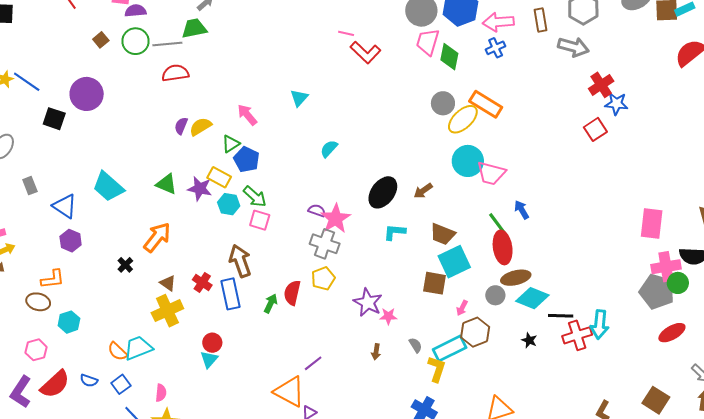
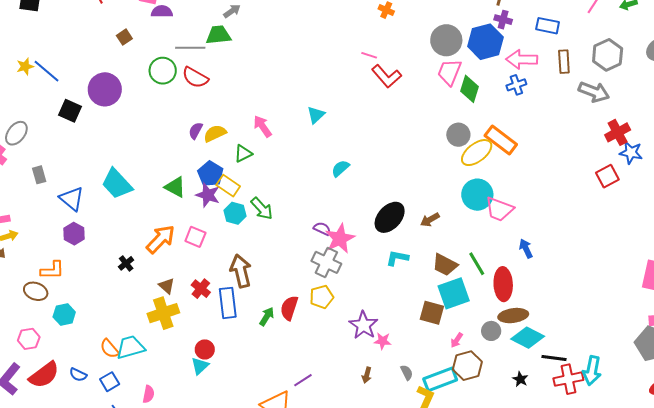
green circle: (135, 41) -> (163, 71), moved
red semicircle: (175, 73) -> (195, 78), turned -148
blue pentagon: (247, 159) -> (210, 174), moved
pink square: (260, 220) -> (195, 237), moved
green line: (498, 224) -> (477, 264), moved

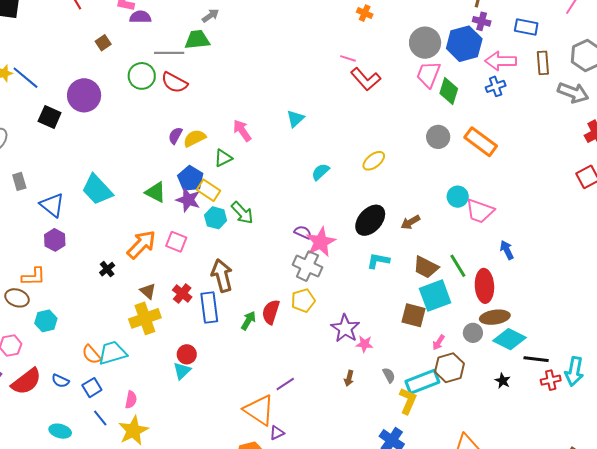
yellow ellipse: (477, 153) -> (374, 161), moved, size x0.7
cyan circle: (477, 195) -> (458, 197), size x0.7
red cross: (568, 379) -> (551, 380), size x0.7

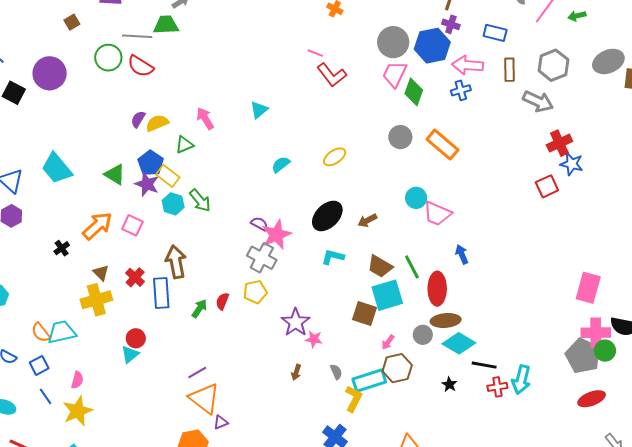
red semicircle: (271, 312) -> (222, 301), size x0.7
purple line: (285, 384) -> (197, 373), moved

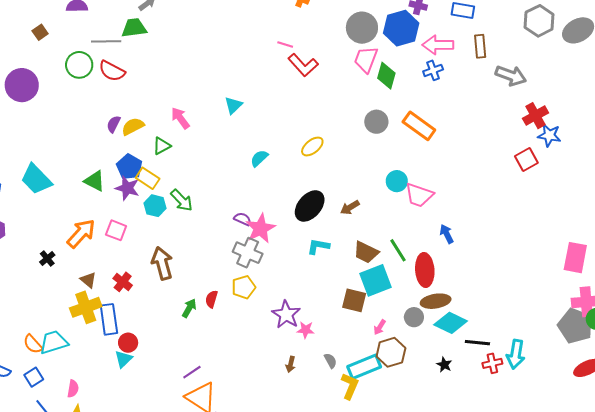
gray hexagon: (553, 65) -> (539, 21), moved
blue rectangle: (161, 293) -> (109, 319), moved

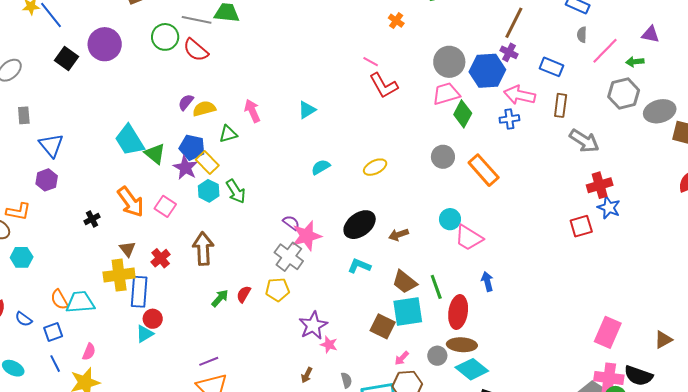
pink trapezoid: (366, 59) -> (446, 94), turned 40
blue pentagon: (129, 167) -> (192, 147), turned -30
cyan trapezoid: (36, 179) -> (129, 140), moved
orange arrow: (81, 233) -> (131, 202), turned 88

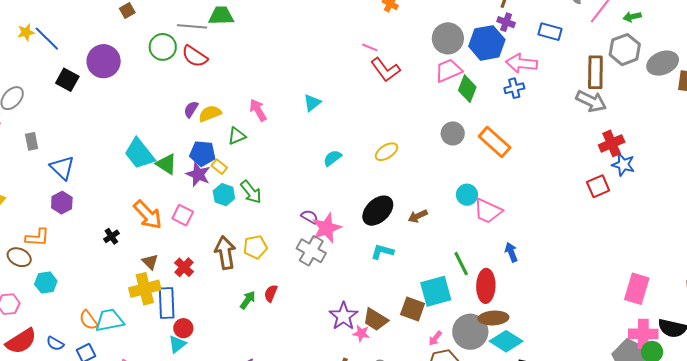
brown rectangle: (561, 105) -> (595, 72), moved, size x1.4
yellow rectangle: (207, 162) -> (219, 167), size x0.7
brown trapezoid: (405, 282) -> (375, 320), moved
yellow pentagon: (277, 290) -> (255, 247), moved
gray circle: (437, 356) -> (470, 332), size x1.8

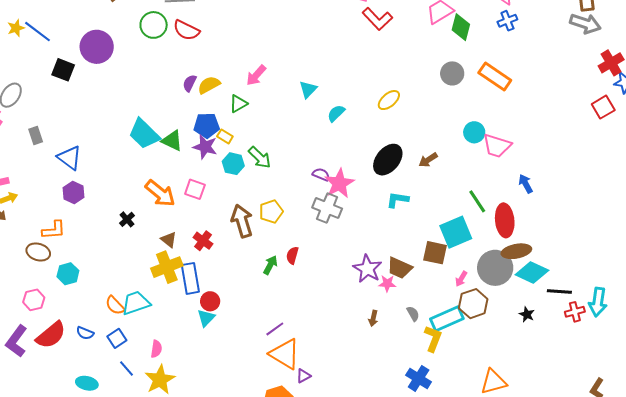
cyan triangle: (312, 103) -> (308, 89), moved
pink arrow: (258, 110) -> (256, 75), turned -100

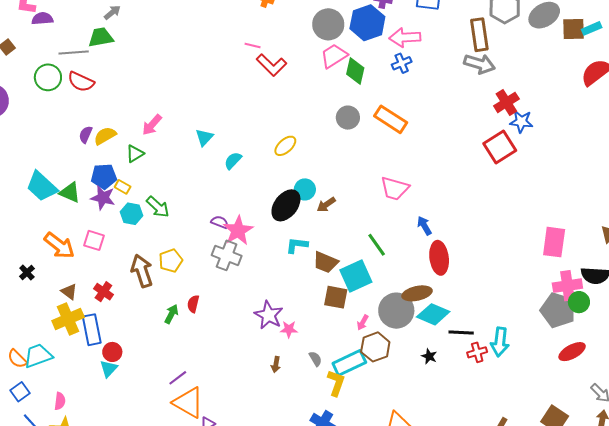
red square: (603, 107) -> (500, 147), size x1.4
cyan circle: (474, 132) -> (305, 189), moved
red ellipse: (505, 220) -> (439, 258), moved
brown trapezoid: (400, 268) -> (326, 262), moved

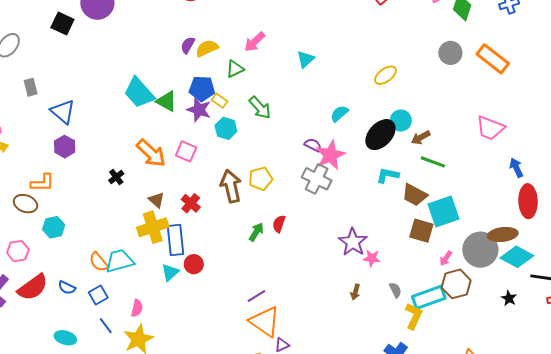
cyan semicircle: (233, 161) -> (339, 114), moved
green arrow: (158, 207) -> (260, 108), moved
green line: (377, 245) -> (433, 162), moved, turned -40
cyan triangle: (109, 369) -> (170, 272), moved

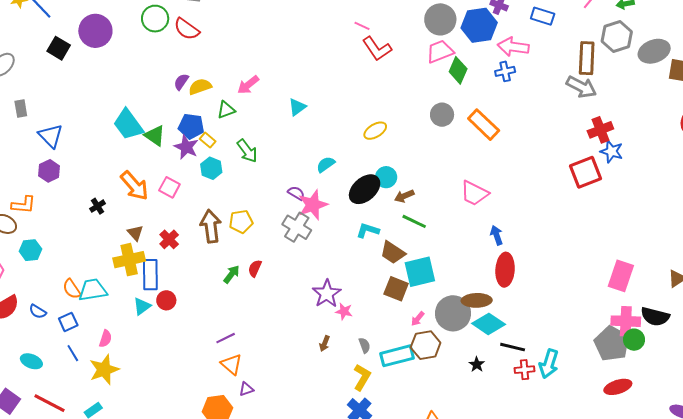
yellow L-shape: (414, 316) -> (362, 377), moved
orange triangle: (265, 322) -> (231, 364), size x0.7

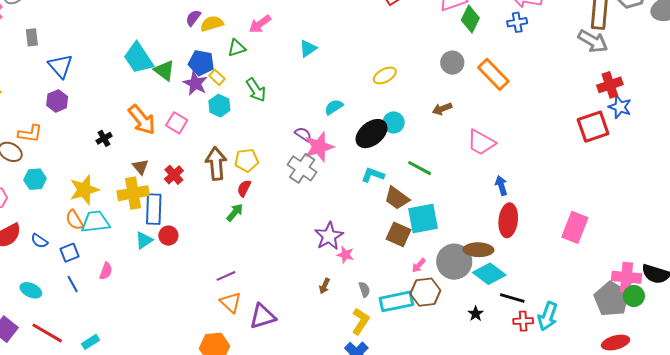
brown arrow: (404, 196) -> (442, 109), moved
red semicircle: (255, 268) -> (244, 188), moved
pink rectangle: (621, 276) -> (575, 227), moved
yellow star: (104, 370) -> (84, 190), moved
purple triangle: (246, 389) -> (262, 316), moved, size x1.8

